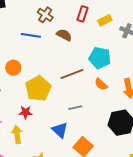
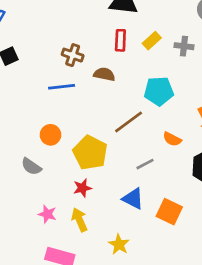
orange semicircle: (101, 84) -> (172, 139), moved

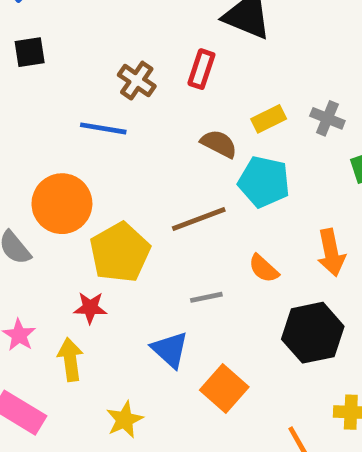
red rectangle: (120, 40) -> (201, 69), moved
yellow rectangle: (152, 41) -> (269, 119), moved
brown semicircle: (104, 74) -> (219, 144), moved
orange circle: (50, 135) -> (62, 204), size x1.6

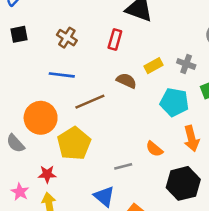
brown cross: (137, 81) -> (67, 38), moved
cyan pentagon: (264, 182) -> (174, 102), moved
brown line: (199, 219) -> (90, 102), moved
red star: (90, 308) -> (47, 174), moved

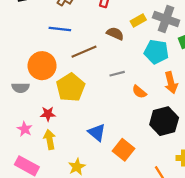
gray cross: (186, 64) -> (166, 19), size x1.6
gray semicircle: (15, 143) -> (21, 88), turned -49
gray line: (123, 166) -> (117, 74), moved

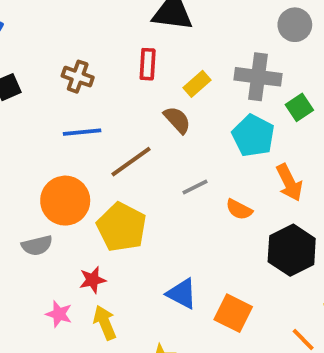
yellow rectangle: (138, 21) -> (197, 84), moved
brown semicircle: (115, 34) -> (177, 120), turned 35
cyan pentagon: (156, 52) -> (253, 136), turned 30

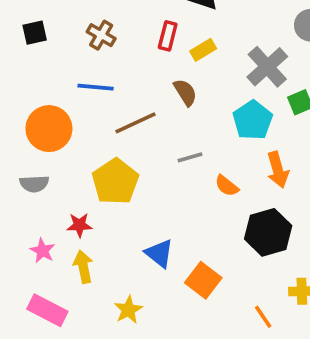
gray cross: (258, 77) -> (267, 67), turned 30
yellow rectangle: (197, 84) -> (203, 50), moved
orange circle: (65, 201) -> (49, 129), moved

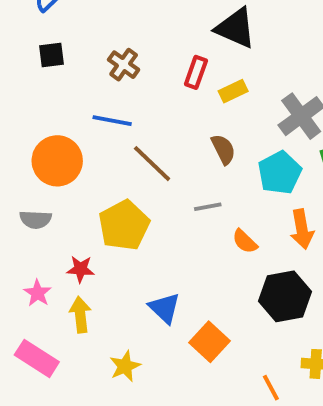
brown semicircle: (185, 92) -> (223, 149), moved
brown line: (136, 123) -> (152, 164), turned 63

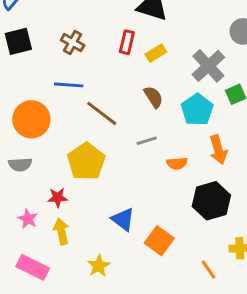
black square: (52, 55) -> (18, 41), size x1.4
orange semicircle: (245, 241) -> (177, 163), turned -42

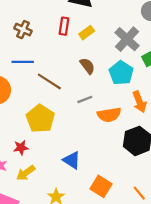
orange semicircle: (177, 163) -> (109, 115), size x1.5
yellow arrow: (61, 231) -> (26, 173), turned -108
orange square: (159, 241) -> (101, 186), moved

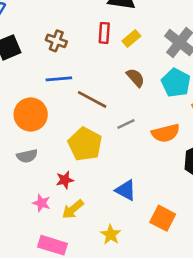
gray line: (85, 99) -> (126, 124), moved

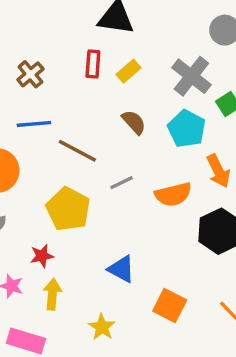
brown cross: (56, 41) -> (30, 74), turned 30
yellow arrow: (73, 209) -> (52, 294), turned 135

